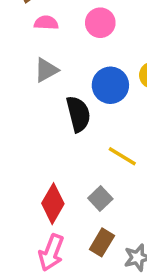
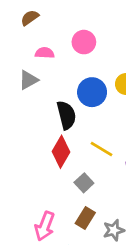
pink semicircle: (46, 23) -> (45, 53), moved
gray triangle: (46, 70) -> (28, 80), moved
red diamond: (53, 204) -> (61, 152), moved

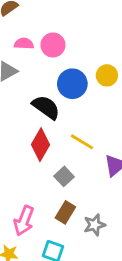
pink circle: (84, 42) -> (53, 45), moved
black semicircle: (66, 115) -> (46, 107), turned -40

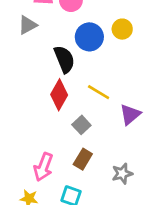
black semicircle: (46, 107) -> (64, 59), turned 32
gray star: (94, 225) -> (122, 174), moved

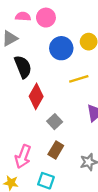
black semicircle: (64, 59) -> (23, 67), moved
yellow line: (99, 92) -> (79, 79), moved, turned -48

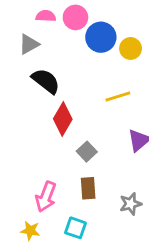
blue circle: (61, 48) -> (101, 37), moved
black semicircle: (23, 67) -> (46, 81), turned -30
brown rectangle: (56, 150) -> (88, 188), turned -35

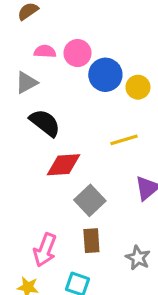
red diamond: (63, 119) -> (64, 165), turned 56
gray square: (87, 152) -> (90, 200), size x1.4
gray star: (131, 204) -> (138, 258), turned -30

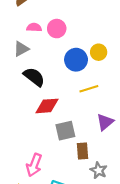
blue circle: (105, 75) -> (76, 60), moved
gray square: (90, 200) -> (65, 131), turned 30
brown rectangle: (91, 241) -> (82, 151), moved

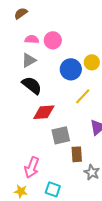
gray triangle: (21, 49) -> (29, 60), moved
yellow line: (89, 89) -> (83, 96), turned -30

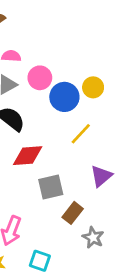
pink circle: (53, 40) -> (40, 78), moved
brown rectangle: (77, 154) -> (73, 213), turned 42

